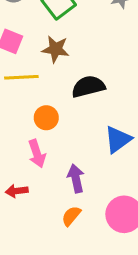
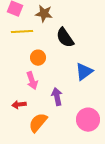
black semicircle: (88, 87) -> (65, 38), turned -110
orange semicircle: (71, 216) -> (38, 123), moved, size x1.5

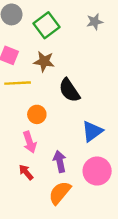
red arrow: (19, 105) -> (26, 172), moved, turned 56
pink circle: (88, 120) -> (97, 171), moved
orange semicircle: (38, 123) -> (60, 193), moved

